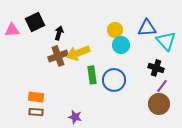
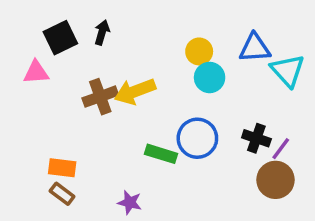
pink triangle: (12, 30) -> (36, 72), moved
black arrow: (59, 33) -> (102, 32), moved
black cross: (156, 68) -> (256, 138), moved
green rectangle: (92, 75) -> (161, 154), moved, turned -66
brown rectangle: (36, 112) -> (62, 194), turned 32

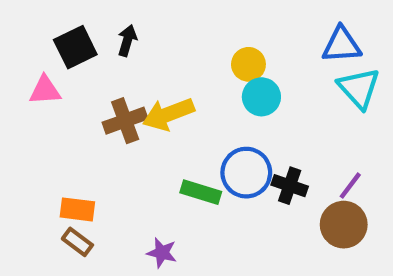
blue triangle: (255, 48) -> (342, 45), moved
black cross: (256, 138) -> (290, 186), moved

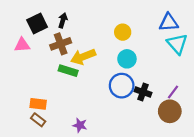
cyan circle: (261, 97) -> (127, 59), moved
brown cross: (125, 121) -> (61, 44), moved
green rectangle: (201, 192) -> (68, 71), moved

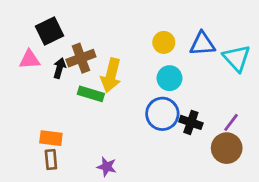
black arrow: (63, 20) -> (60, 68), moved
blue triangle: (169, 22) -> (202, 44), moved
yellow arrow: (83, 57) -> (111, 75), turned -55
brown rectangle: (38, 120) -> (51, 160), turned 48

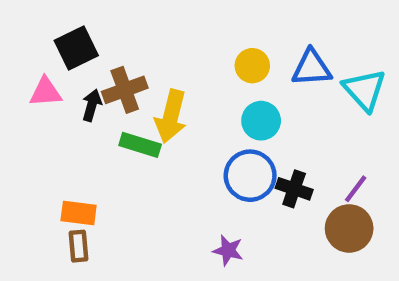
purple star: (107, 167) -> (228, 250), moved

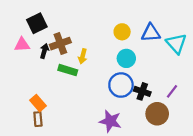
yellow arrow: (171, 116) -> (83, 56), size x0.6
orange rectangle: (79, 213) -> (38, 103), turned 42
brown circle: (349, 228) -> (157, 114), moved
purple star: (228, 250) -> (110, 121), size x1.5

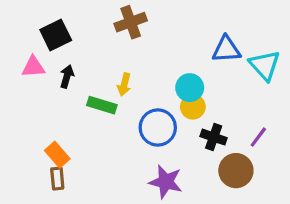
yellow circle: (122, 32) -> (193, 107), moved
brown cross: (60, 44) -> (131, 22), moved
blue circle: (121, 85) -> (158, 127), moved

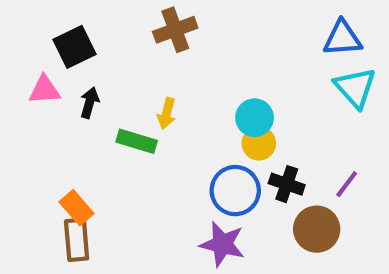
blue triangle: (226, 49) -> (342, 38), moved
blue circle: (158, 127) -> (235, 191), moved
brown rectangle: (57, 179) -> (77, 240), size x1.4

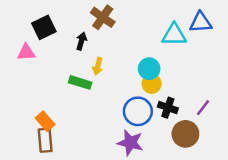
brown cross: (175, 30) -> (103, 17), turned -35
cyan triangle: (355, 88) -> (174, 35), moved, turned -48
black arrow: (89, 103) -> (81, 41), moved

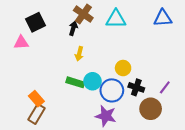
cyan triangle: (174, 35) -> (116, 19), moved
black arrow: (81, 41) -> (73, 28), moved
cyan circle: (149, 69) -> (92, 81), moved
green rectangle: (80, 82) -> (75, 82), moved
brown rectangle: (45, 140) -> (36, 114), turned 36

